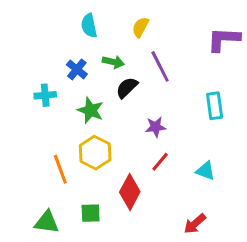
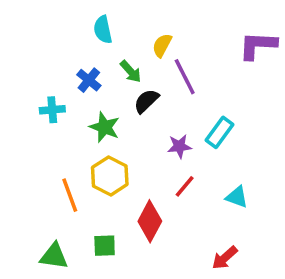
yellow semicircle: (140, 27) -> (162, 45), moved
green arrow: (113, 62) -> (131, 71), turned 35
cyan rectangle: (215, 106) -> (219, 132), moved, turned 44

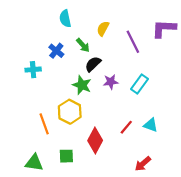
purple line: (185, 77) -> (133, 42), moved
green star: (105, 127) -> (82, 85), moved
purple star: (179, 146) -> (111, 82), moved
red line: (185, 186) -> (126, 127), moved

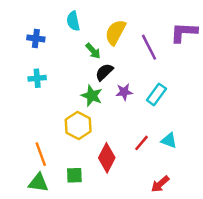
yellow semicircle: (103, 29) -> (115, 32), size x1.5
blue cross: (56, 51) -> (36, 38), moved, turned -32
orange line: (44, 124) -> (41, 154), moved

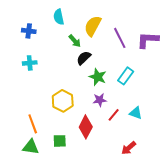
purple L-shape: (184, 32) -> (148, 40), moved
purple star: (124, 92) -> (100, 100), moved
green star: (92, 96) -> (98, 77), moved

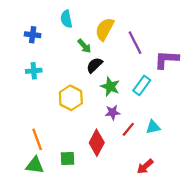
purple L-shape: (148, 40) -> (166, 60), moved
yellow hexagon: (63, 101) -> (71, 98), moved
cyan triangle: (136, 113) -> (153, 127), turned -32

